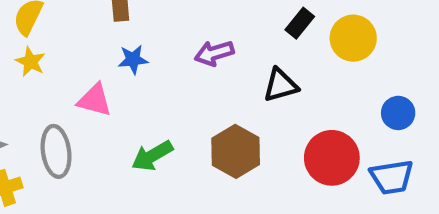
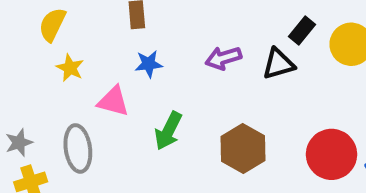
yellow star: (30, 62) -> (70, 68), moved
black triangle: (281, 85) -> (278, 64), moved
green arrow: (152, 156) -> (168, 131), moved, turned -33

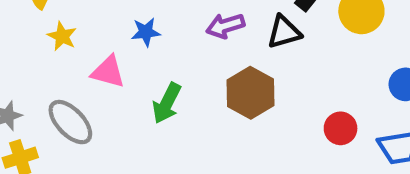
gray ellipse: (78, 148) -> (70, 122), turned -36
brown hexagon: (243, 148) -> (250, 93), moved
red circle: (331, 154) -> (341, 128), size x0.6

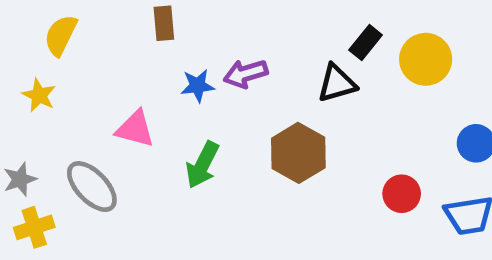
purple arrow: (225, 26) -> (246, 74), moved
blue star: (146, 32) -> (198, 86), moved
yellow star: (62, 36) -> (39, 95), moved

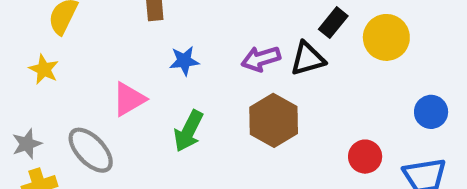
purple arrow: (246, 74) -> (261, 59), moved
pink triangle: (135, 129) -> (129, 99), turned -45

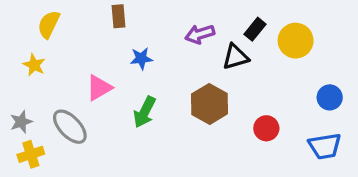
purple arrow: (261, 59) -> (200, 34), moved
red circle: (365, 157) -> (266, 128), moved

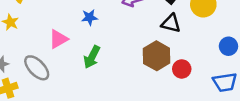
black triangle: (235, 57) -> (171, 23), moved, turned 30
brown hexagon: (209, 104) -> (157, 56), moved

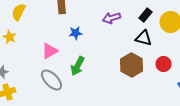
gray ellipse: (37, 68) -> (52, 80), moved
red circle: (182, 69) -> (164, 64), moved

